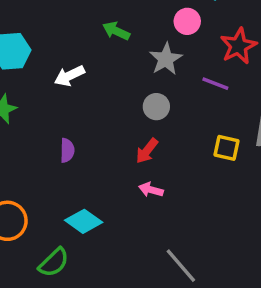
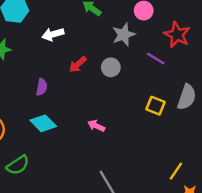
red star: (238, 46) -> (177, 35), turned -30
red arrow: (147, 151) -> (78, 64), moved
cyan diamond: (84, 221) -> (43, 123), moved

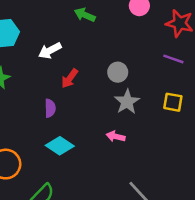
gray star: (124, 35) -> (127, 102), moved
purple line: (156, 59) -> (173, 59), moved
red arrow: (78, 64) -> (70, 78), moved

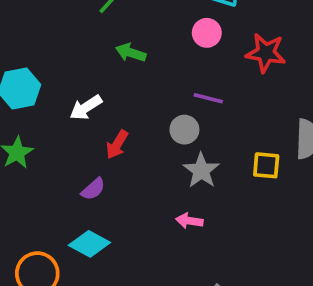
purple line: (173, 59) -> (208, 98), moved
purple semicircle: (50, 108) -> (93, 189), turned 54
cyan diamond: (60, 146) -> (89, 244), moved

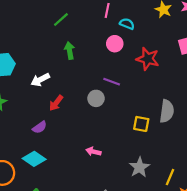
green arrow: (131, 53) -> (70, 51), turned 56
gray star: (201, 170) -> (139, 167), moved

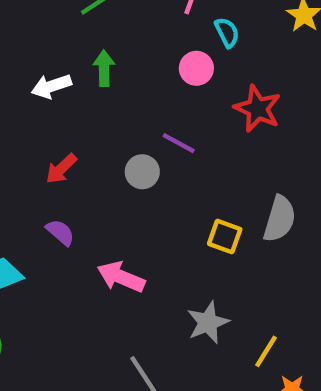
cyan semicircle: (127, 24) -> (227, 32), turned 32
white arrow: (40, 80) -> (51, 86), moved
purple semicircle: (40, 127) -> (60, 232), moved, turned -112
pink arrow: (93, 151) -> (121, 277), size x1.5

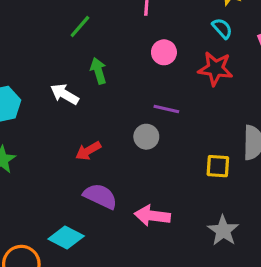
cyan semicircle: (227, 32) -> (222, 28), moved
white arrow: (51, 86) -> (65, 94), turned 64
red arrow: (61, 169) -> (88, 151), turned 30
purple semicircle: (60, 232) -> (100, 196), size x1.5

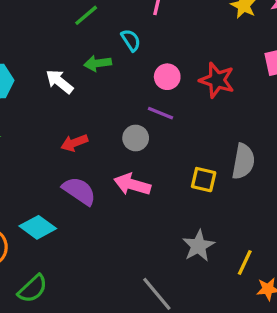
cyan semicircle: (222, 28) -> (131, 40), moved
pink circle: (164, 52) -> (167, 77), moved
green arrow: (98, 71) -> (98, 63), turned -90
pink arrow: (152, 216) -> (132, 184), moved

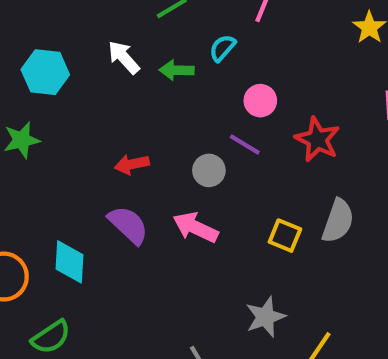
cyan semicircle: (131, 40) -> (222, 48), turned -115
red star: (217, 80) -> (317, 139), moved
white arrow: (59, 82) -> (124, 57), moved
cyan diamond: (38, 227) -> (70, 262), turned 48

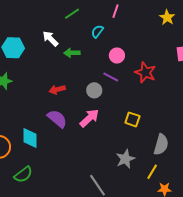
green arrow: (177, 70) -> (72, 53), moved
gray semicircle: (338, 221) -> (161, 145), moved
pink arrow: (195, 227) -> (89, 118), turned 115

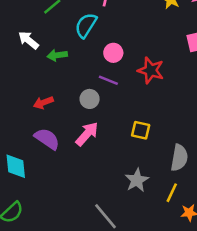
cyan semicircle: (97, 31) -> (86, 25), size x1.5

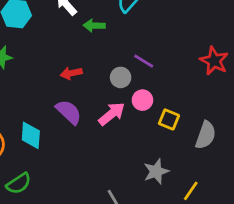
pink circle: (113, 53) -> (142, 100), moved
red star: (151, 70) -> (214, 61), moved
gray semicircle: (179, 158) -> (206, 135), moved

